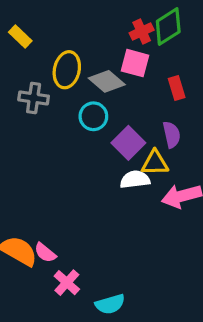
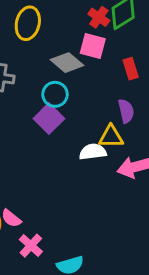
red cross: (142, 31) -> (99, 17), turned -30
yellow ellipse: (67, 70) -> (28, 23), moved
purple square: (128, 143) -> (49, 119), moved

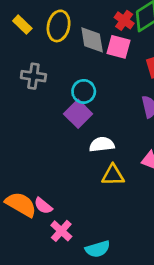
gray diamond: (67, 63) -> (92, 40), moved, turned 40
yellow triangle: (111, 137) -> (113, 175), moved
white semicircle: (93, 152) -> (102, 144), moved

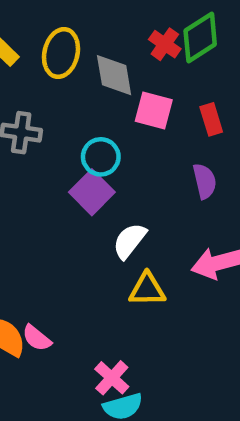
pink square: (119, 47) -> (154, 110), moved
white semicircle: (102, 144) -> (129, 241), turned -45
pink cross: (61, 231) -> (112, 378), moved

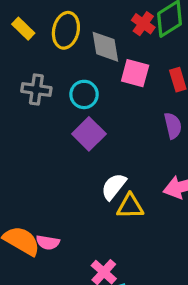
cyan circle: (101, 157) -> (84, 94), moved
white semicircle: (129, 241) -> (114, 187), moved
pink semicircle: (37, 338) -> (48, 242), turned -30

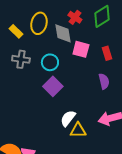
red cross: (143, 24) -> (75, 17), moved
yellow rectangle: (23, 29) -> (16, 31), moved

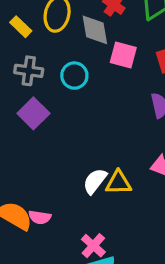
purple square: (53, 86) -> (33, 113), moved
white semicircle: (68, 118) -> (95, 181), moved

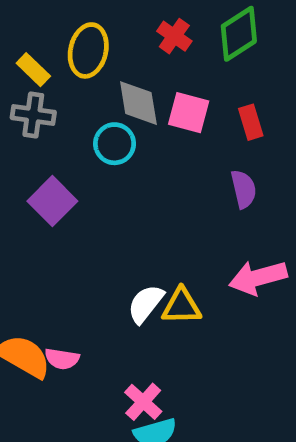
gray diamond: (95, 30) -> (138, 103), moved
gray cross: (29, 71) -> (33, 115), moved

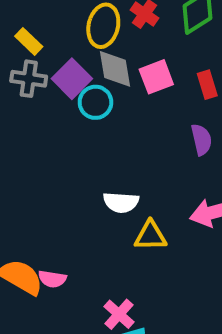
yellow ellipse: (88, 50) -> (103, 26), moved
pink square: (189, 113) -> (156, 77), turned -36
purple square: (52, 201) -> (72, 79), moved
white semicircle: (146, 304) -> (121, 202), moved, turned -124

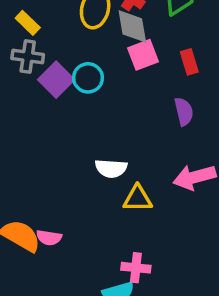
gray diamond: (115, 69) -> (132, 26), moved
purple square: (72, 79) -> (56, 80), moved
pink cross: (119, 314) -> (136, 268), moved, turned -36

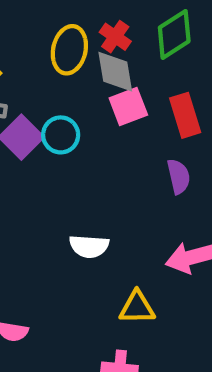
red rectangle: (189, 62) -> (185, 115), size x1.4
yellow triangle: (138, 199) -> (137, 307), moved

